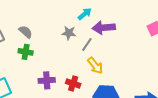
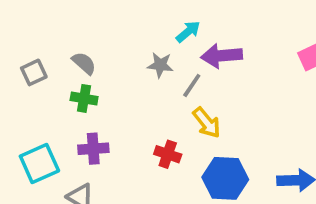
purple cross: (47, 80) -> (93, 149), moved

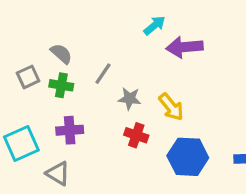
gray star: (160, 65) -> (130, 99), moved
gray square: (34, 72) -> (28, 77), moved
gray line: (192, 85) -> (103, 74), moved

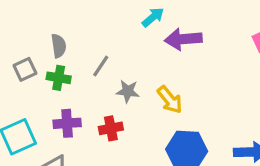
gray semicircle: (61, 54) -> (59, 46), turned 40
red cross: (136, 135) -> (111, 128), moved, turned -30

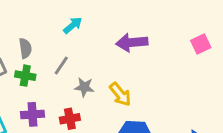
cyan arrow: (153, 17) -> (73, 25), moved

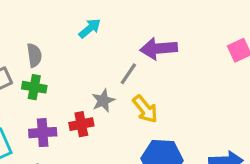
gray line: (61, 66) -> (128, 74), moved
gray star: (84, 87) -> (103, 101), turned -30
red cross: (70, 119) -> (81, 124), moved

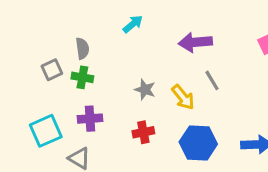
gray line: (128, 74) -> (212, 80), moved, turned -65
gray star: (103, 101) -> (145, 90), turned -30
red cross: (81, 124) -> (143, 132), moved

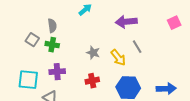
gray square: (52, 70) -> (32, 40), turned -32
cyan square: (46, 131) -> (28, 80), turned 30

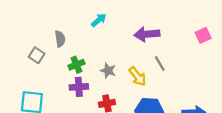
green cross: (52, 45) -> (76, 65), moved, turned -32
purple cross: (57, 72) -> (79, 87), moved

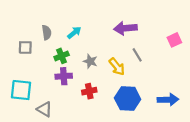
cyan arrow: (99, 20) -> (74, 33), moved
pink square: (203, 35) -> (174, 40), moved
gray square: (37, 55) -> (25, 47), turned -32

